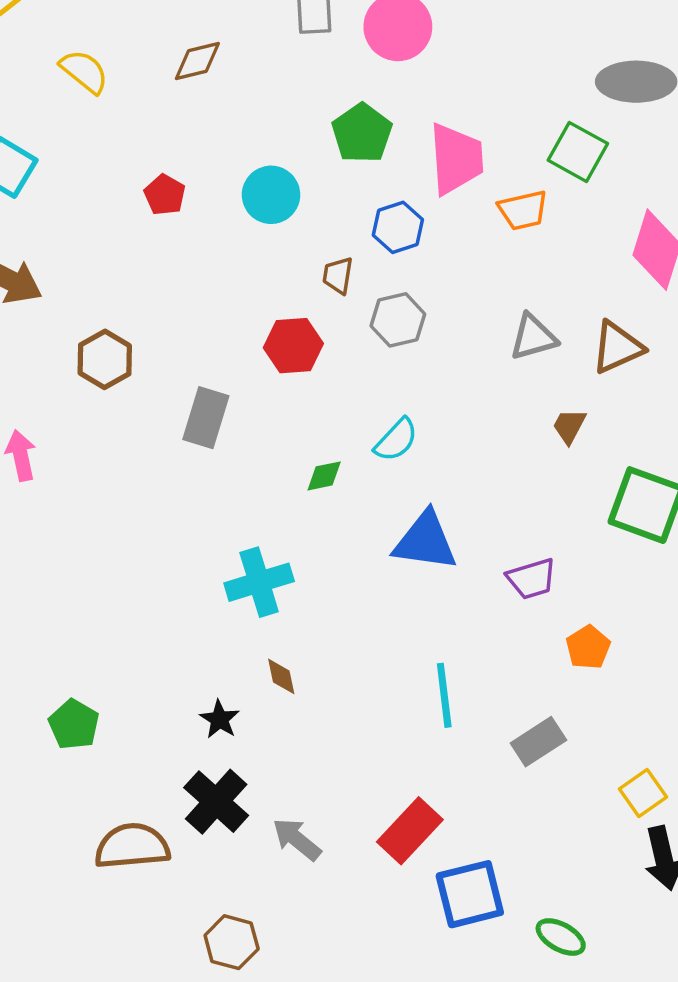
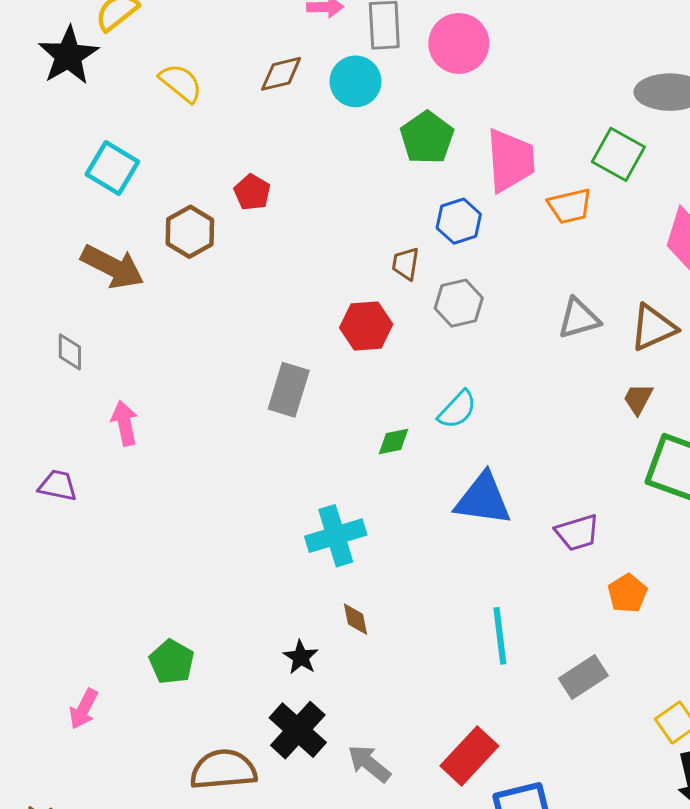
cyan circle: (271, 195) -> (355, 81), moved
brown hexagon: (105, 359) -> (190, 232), moved
brown trapezoid: (569, 426) -> (638, 399), moved

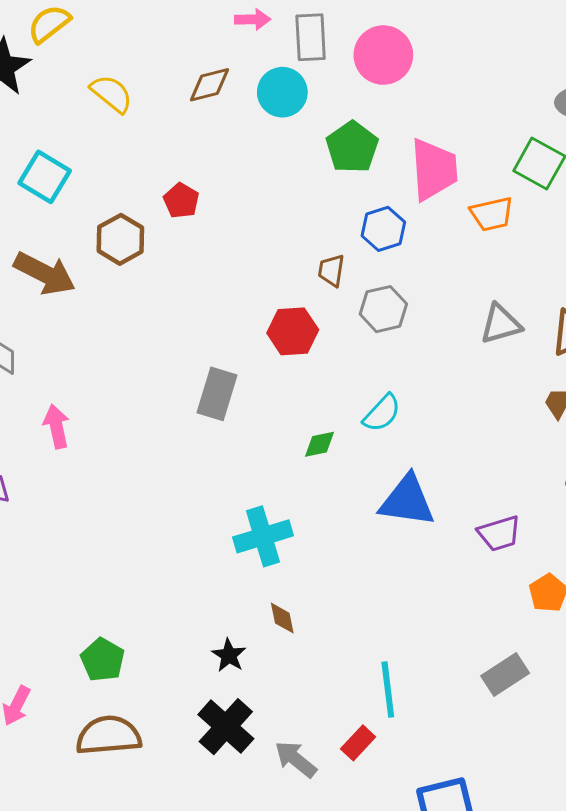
cyan line: (500, 636) -> (388, 689), moved
red rectangle: (469, 756) -> (358, 743), moved, size x0.6
brown semicircle: (223, 770) -> (108, 735), moved

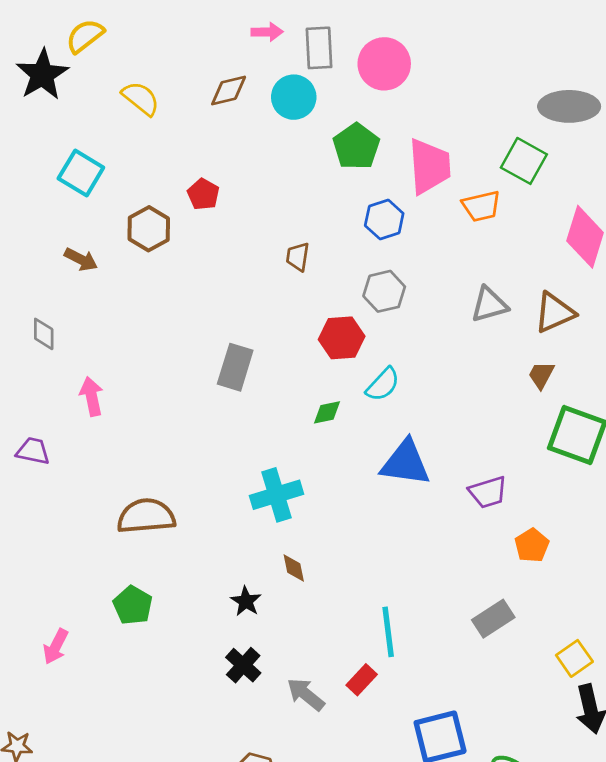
brown trapezoid: (331, 270) -> (298, 257), moved
brown arrow: (45, 273) -> (81, 259), size x0.6
red hexagon: (293, 331) -> (342, 338), moved
black cross: (226, 727) -> (243, 665), size x0.7
brown semicircle: (108, 735) -> (146, 516), moved

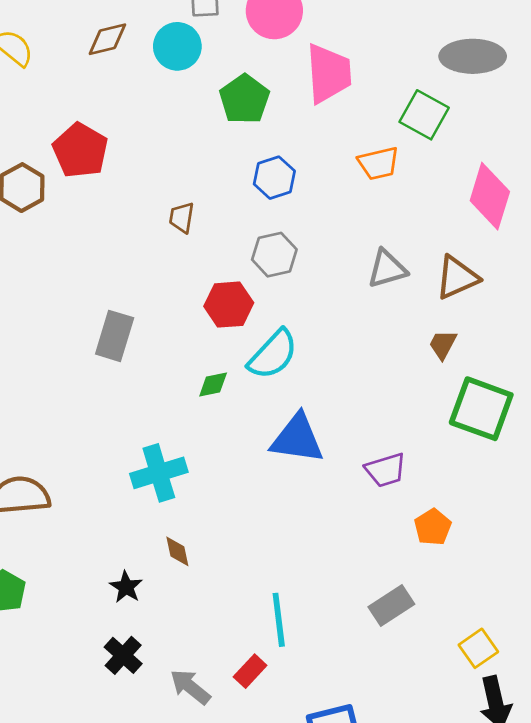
pink trapezoid: (429, 166) -> (329, 73), moved
red pentagon: (203, 194) -> (80, 150), size x1.6
cyan semicircle: (383, 384) -> (273, 354), size x1.4

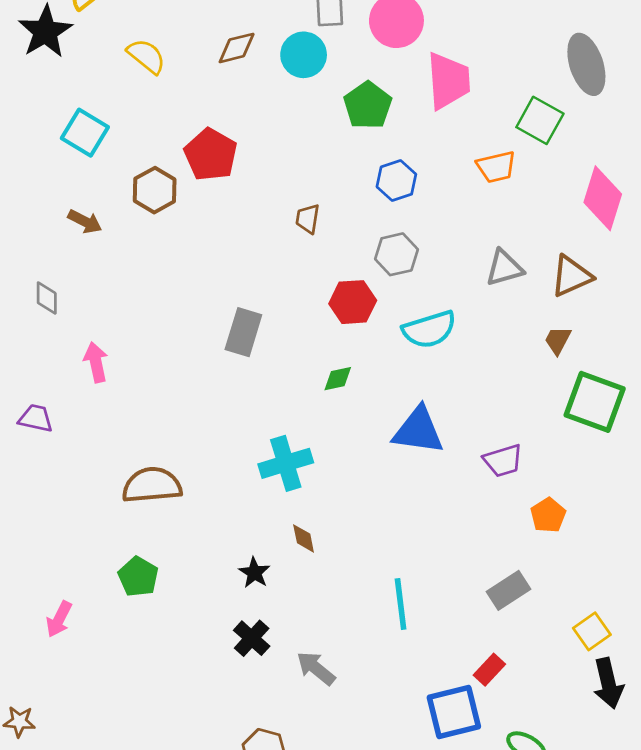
gray ellipse: (473, 56) -> (586, 64), turned 72
cyan semicircle: (273, 354) -> (429, 329), moved, turned 30
red rectangle: (250, 671) -> (489, 670), moved

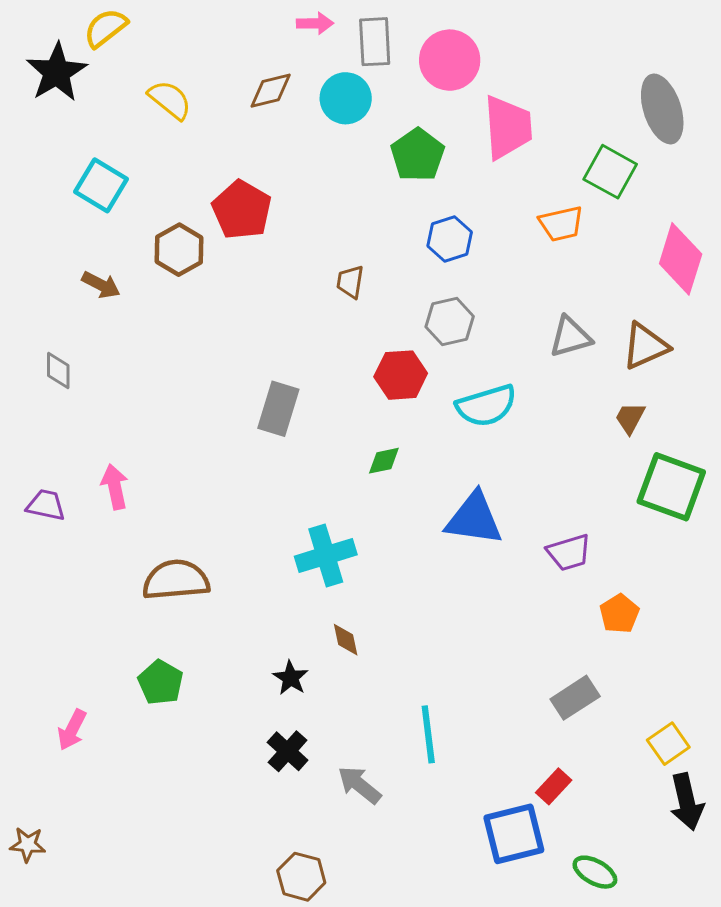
pink arrow: (96, 362) -> (115, 487), moved
cyan line: (401, 604) -> (428, 734), moved

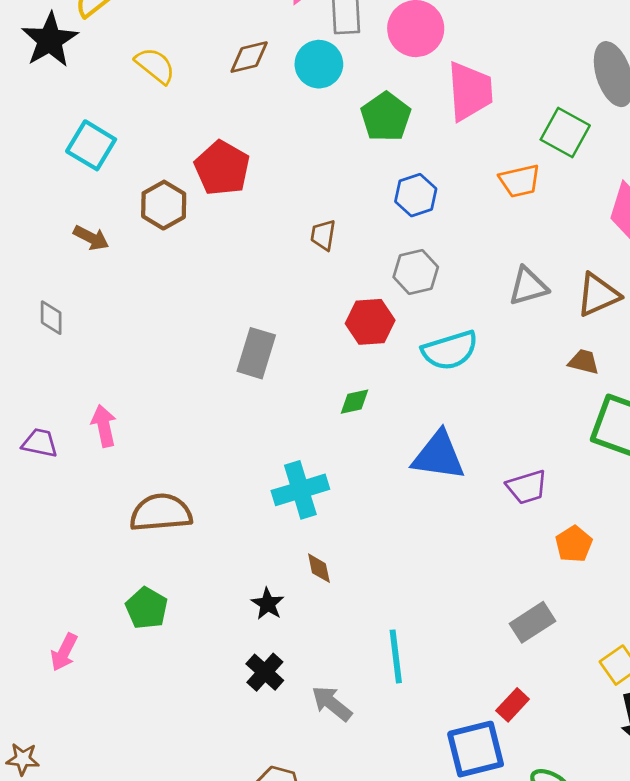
brown trapezoid: (630, 418) -> (584, 362), turned 76

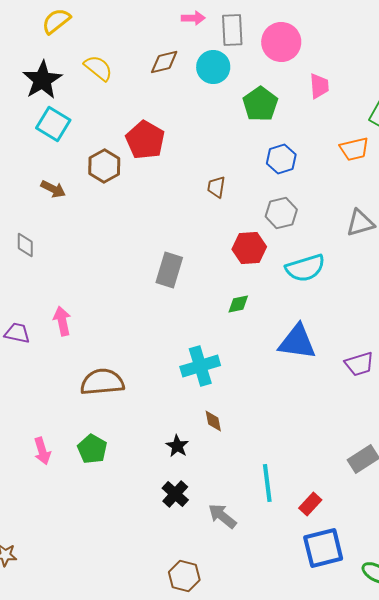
black star: (50, 40) -> (42, 80), moved
pink trapezoid: (470, 91) -> (319, 86), size x0.6
pink arrow: (64, 652) -> (42, 451), moved, turned -44
red rectangle: (513, 705) -> (310, 504), moved

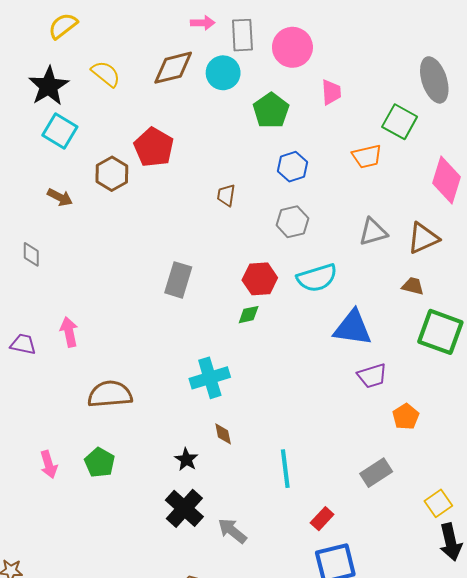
brown diamond: (164, 62) -> (173, 68), size x1.4
red hexagon: (249, 248) -> (260, 279), moved
blue triangle: (297, 342) -> (353, 328), moved
cyan line: (267, 483) -> (285, 469), moved
black cross: (175, 494) -> (184, 508), size x1.4

